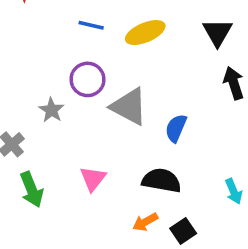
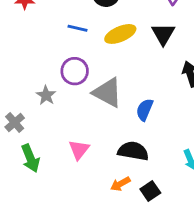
black triangle: (217, 33) -> (163, 34), moved

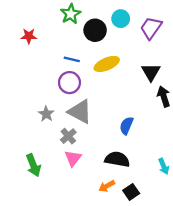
black triangle: (163, 34) -> (151, 72), moved
purple circle: (75, 71) -> (69, 83), moved
gray triangle: (107, 93) -> (80, 112), moved
gray cross: (15, 123) -> (68, 136), moved

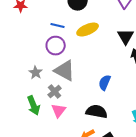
green arrow: (33, 165) -> (34, 106), moved

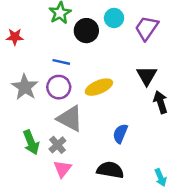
yellow ellipse: (88, 30) -> (99, 87), moved
gray star: (36, 73) -> (25, 87), moved, size x1.5
green arrow: (34, 106) -> (31, 142), moved

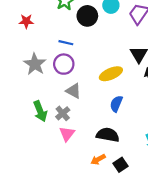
yellow ellipse: (99, 87) -> (111, 74), moved
gray triangle: (70, 118) -> (73, 91), size x0.7

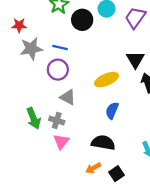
gray star: (35, 64) -> (31, 49), moved, turned 30
gray cross: (63, 113) -> (57, 120), turned -32

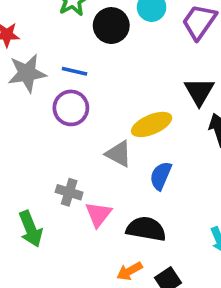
gray triangle: (68, 97) -> (119, 154), moved
green arrow: (33, 118) -> (31, 229), moved
pink triangle: (61, 141) -> (98, 214), moved

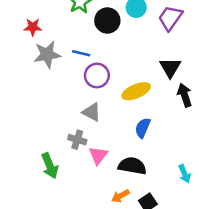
purple circle: (71, 108) -> (97, 75), moved
gray triangle: (119, 154) -> (92, 112), moved

